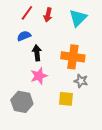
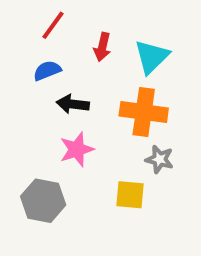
red arrow: (48, 15) -> (102, 47), moved
cyan triangle: (78, 18) -> (152, 57), moved
black arrow: (37, 53) -> (73, 104), turned -77

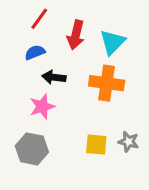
red arrow: (102, 47) -> (76, 35), size x1.4
pink star: (77, 149) -> (42, 107), moved
gray star: (159, 159) -> (129, 142), moved

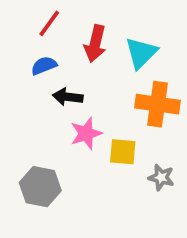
orange cross: (107, 83) -> (158, 104), moved
pink star: (42, 107) -> (86, 133), moved
yellow square: (96, 145) -> (123, 152), moved

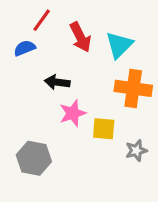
red arrow: (95, 44) -> (80, 37), turned -40
blue semicircle: (44, 66) -> (25, 48), moved
gray star: (161, 177) -> (136, 150), turned -30

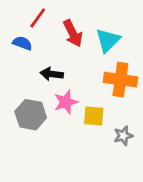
blue semicircle: (25, 48) -> (22, 43), turned 42
gray hexagon: (34, 158) -> (31, 115), moved

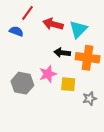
red arrow: (73, 33) -> (53, 24), turned 132
black arrow: (52, 74) -> (62, 53), moved

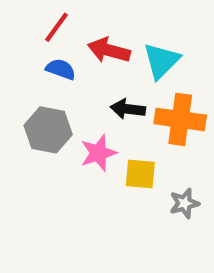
blue semicircle: (16, 31) -> (61, 69), moved
gray hexagon: (22, 83) -> (48, 130), moved

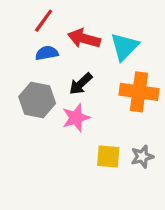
blue semicircle: (61, 69) -> (47, 53), turned -30
black arrow: (128, 109) -> (81, 84), moved, turned -50
yellow square: (140, 174) -> (108, 157), moved

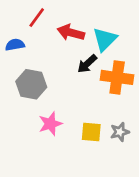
blue semicircle: (47, 53) -> (15, 45), moved
black arrow: (81, 84) -> (87, 64), moved
pink star: (76, 118) -> (50, 124), moved

